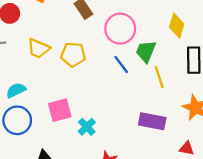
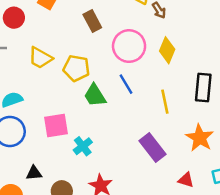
yellow diamond: (177, 26) -> (167, 50), moved
green trapezoid: (146, 51) -> (95, 95), moved, turned -60
purple rectangle: (152, 121) -> (152, 148), turned 35

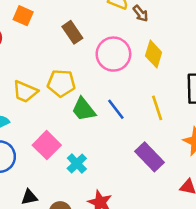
yellow trapezoid: (40, 58) -> (25, 92), moved
blue line: (126, 84) -> (116, 109), moved
pink square: (56, 126) -> (47, 145), turned -30

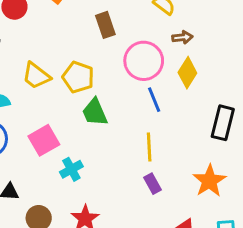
brown arrow: (141, 13) -> (182, 37), moved, turned -72
yellow line: (157, 108) -> (149, 147), moved
blue line: (116, 109) -> (154, 100), moved
purple rectangle: (150, 157) -> (153, 184), size x0.6

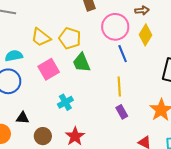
pink square: (44, 140) -> (49, 69), moved

